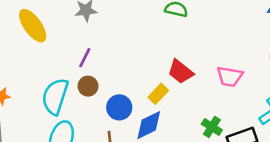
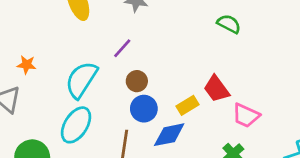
pink trapezoid: (230, 77) -> (246, 116), moved
brown circle: (88, 86) -> (137, 81), moved

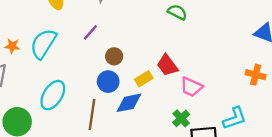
cyan semicircle: (81, 80) -> (43, 44), moved
brown circle: (137, 81) -> (114, 56), moved

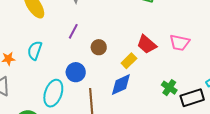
cyan semicircle: (43, 44) -> (35, 50), size x0.7
blue circle: (108, 82) -> (76, 72), moved
pink trapezoid: (191, 87) -> (180, 43), moved

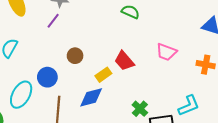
purple line: (73, 31) -> (53, 21), moved
pink trapezoid: (180, 43) -> (166, 52), moved

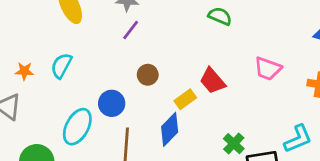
purple line: (53, 21) -> (131, 30), moved
blue diamond: (91, 97) -> (170, 129), turned -30

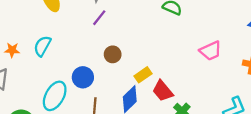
pink trapezoid: (268, 69) -> (211, 51), turned -45
red trapezoid: (212, 81) -> (163, 91), moved

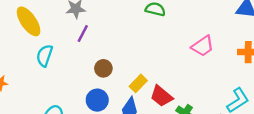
cyan semicircle: (42, 46) -> (45, 56), moved
blue circle: (83, 77) -> (97, 100), moved

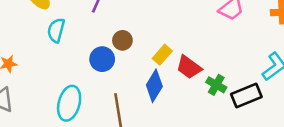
blue circle: (97, 100) -> (102, 59), moved

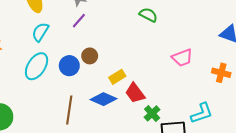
blue diamond: (154, 86) -> (104, 99), turned 65
cyan ellipse: (69, 103) -> (37, 66), moved

